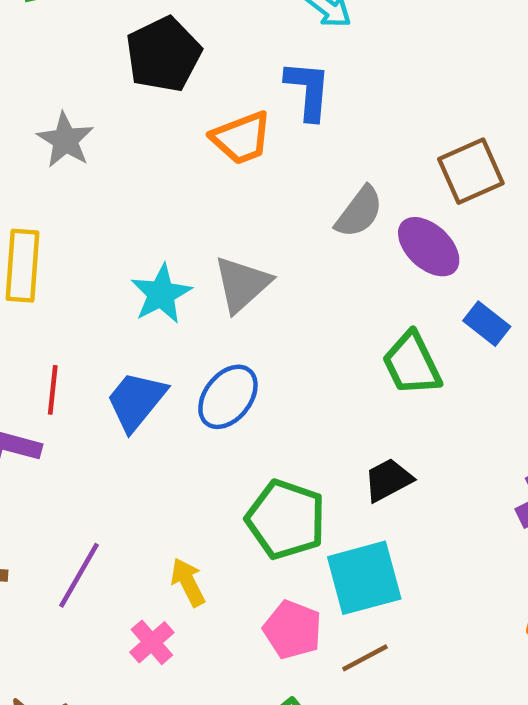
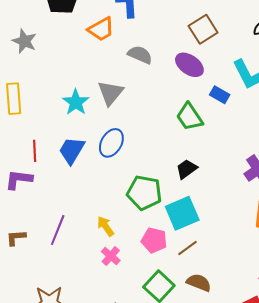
gray semicircle: (359, 212) -> (140, 55), moved, turned -95
pink cross: (152, 642) -> (111, 256), moved

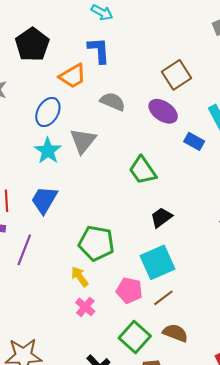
green trapezoid: (189, 117) -> (143, 170), moved
blue ellipse: (111, 143) -> (48, 112), moved
green pentagon: (144, 193) -> (96, 243), moved
purple line: (58, 230) -> (24, 250), moved

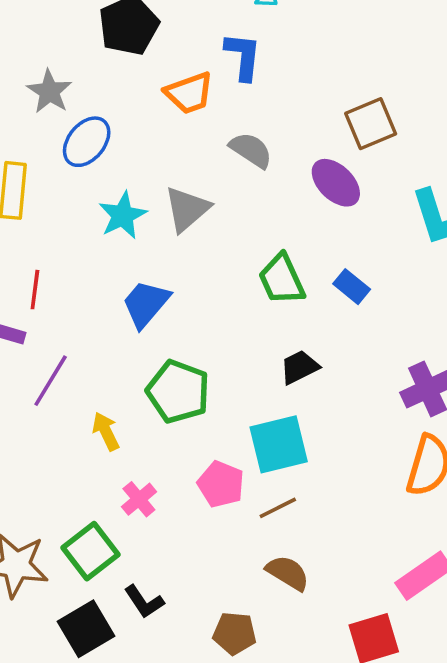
blue ellipse: (48, 112) -> (87, 142), moved
blue rectangle: (194, 141) -> (352, 287), moved
blue trapezoid: (44, 200) -> (146, 304), moved
yellow arrow: (80, 277) -> (106, 431), moved
green square: (135, 337) -> (91, 551), moved

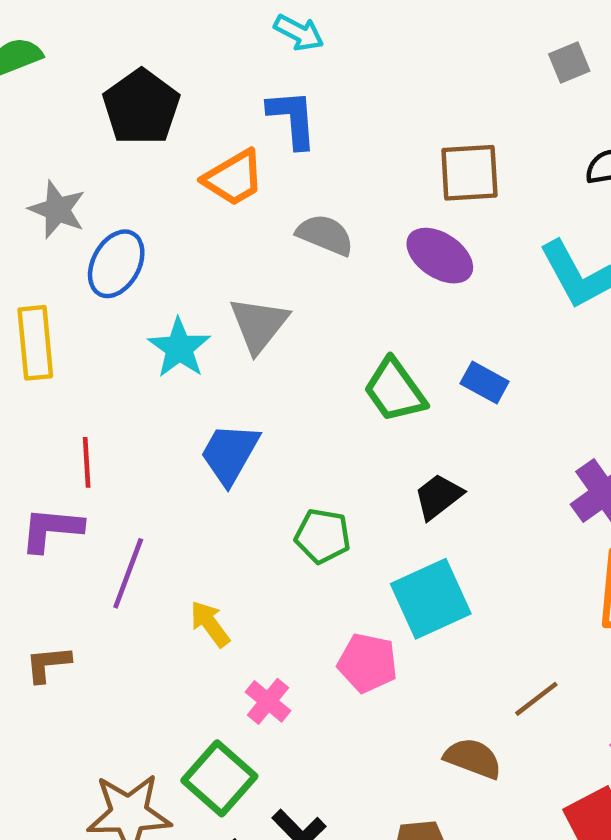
brown square: (371, 124) -> (469, 173), turned 30
green pentagon: (178, 392) -> (323, 536), moved, size x0.7
brown line: (278, 508) -> (536, 699), moved

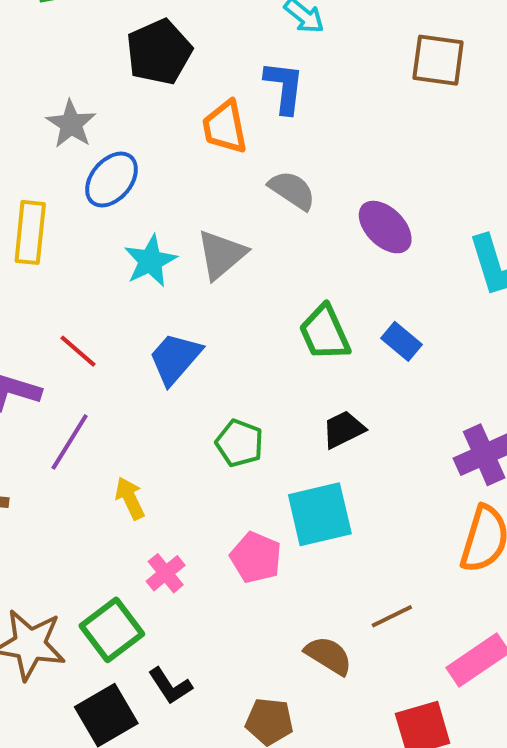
brown square: (469, 173) -> (438, 60), moved
orange trapezoid: (234, 178) -> (225, 127), turned 98
red line: (87, 462) -> (78, 351), moved, turned -57

